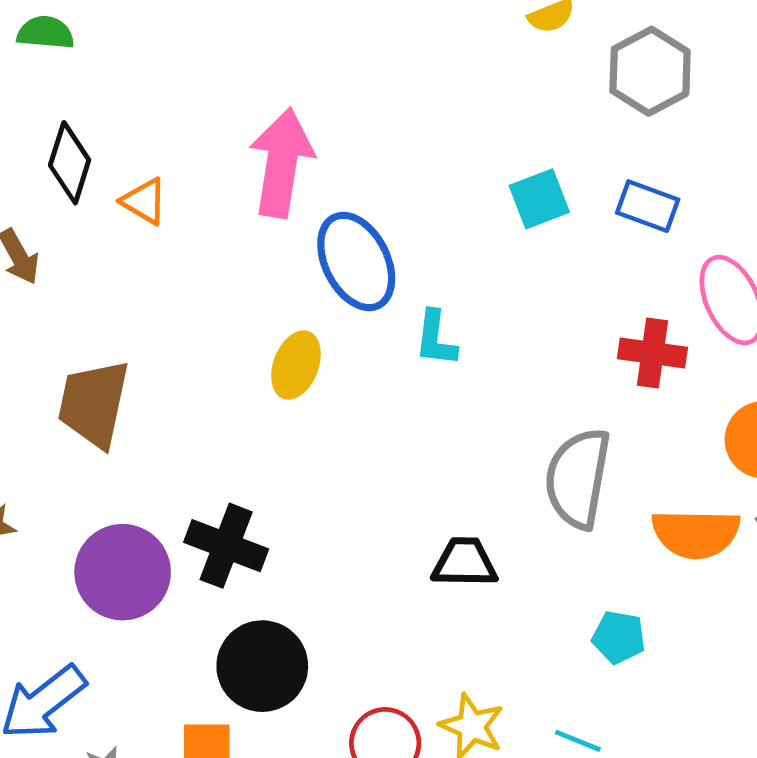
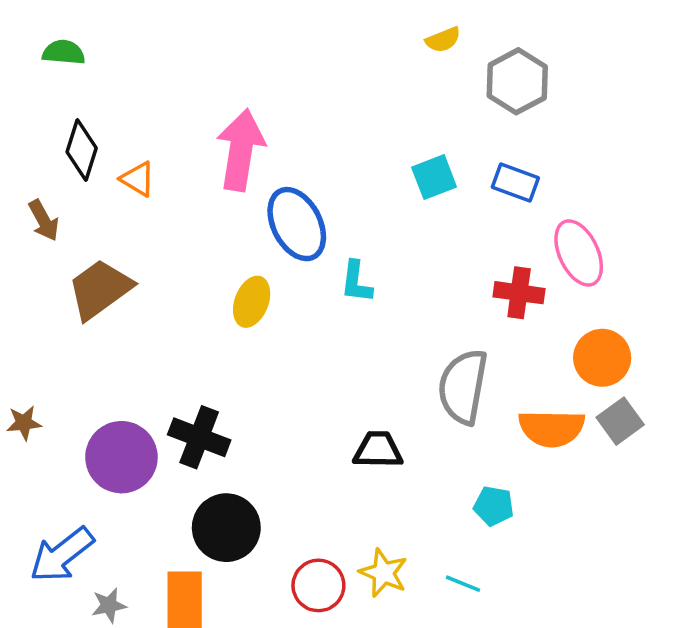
brown trapezoid: (94, 404) -> (100, 289), moved, turned 42

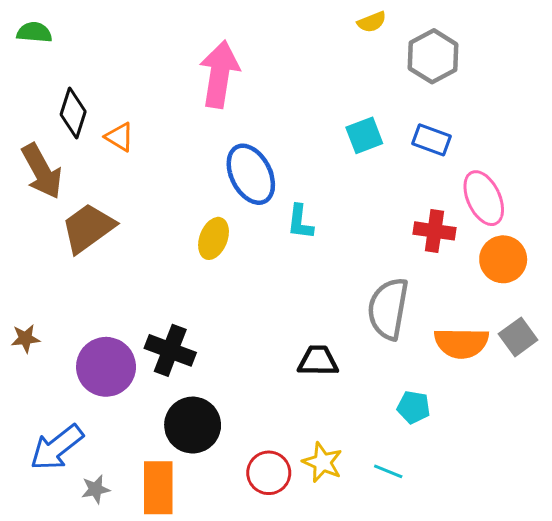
green semicircle: (64, 52) -> (34, 32), moved
pink arrow: (241, 150) -> (219, 74), moved
brown arrow: (44, 220) -> (42, 171), size x1.6
orange circle: (602, 358) -> (503, 259), moved

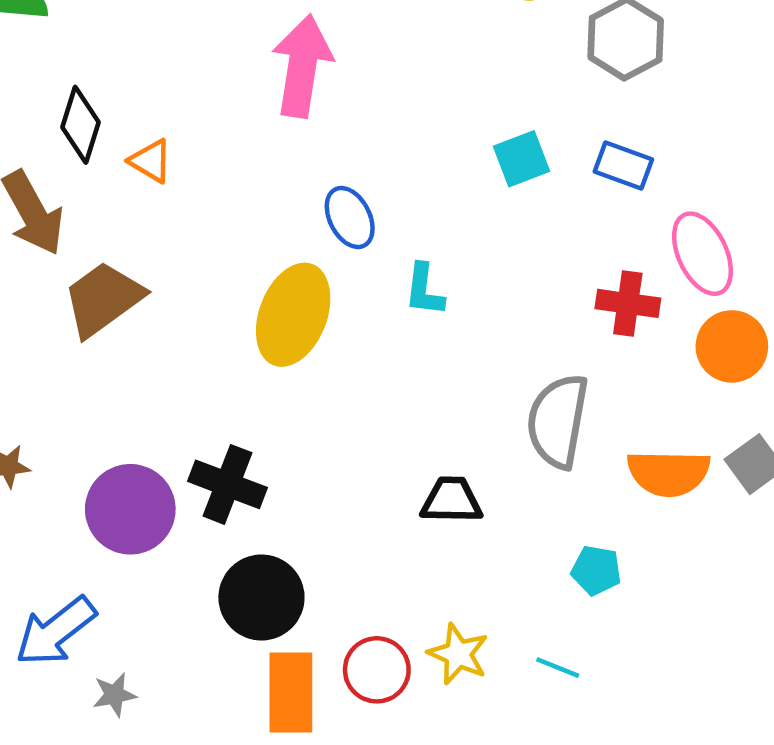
blue ellipse: (251, 174) -> (350, 218), size x0.7
yellow ellipse: (214, 238) -> (293, 315), size x1.6
orange rectangle: (158, 488) -> (291, 692), moved

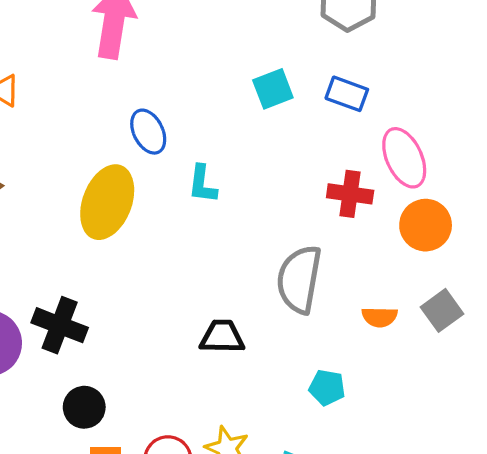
orange semicircle: (669, 473) -> (380, 317), size x0.6
black circle: (261, 597) -> (84, 407), size x0.7

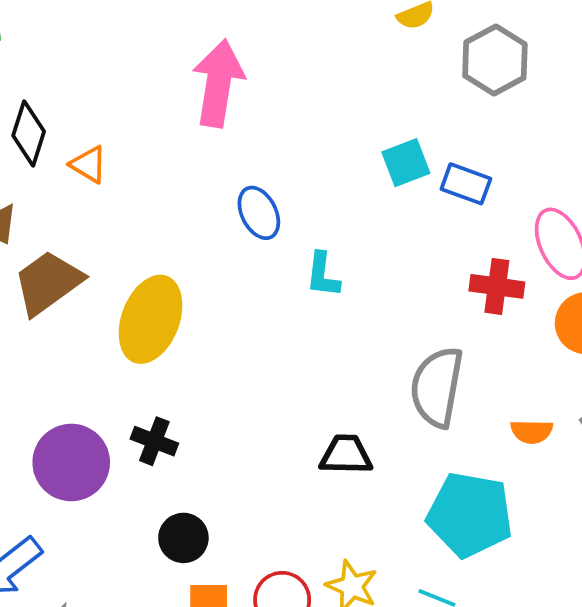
blue rectangle: (347, 94) -> (466, 184), moved
yellow ellipse: (107, 202) -> (151, 319), moved
black cross: (60, 325) -> (154, 441), size x0.7
cyan pentagon: (327, 388) -> (470, 515), size x2.0

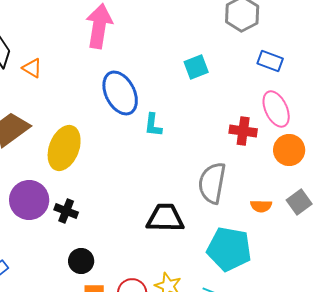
blue rectangle: (466, 184) -> (270, 61), moved
blue ellipse: (259, 213) -> (120, 93), size x1.6
black trapezoid: (346, 455) -> (165, 218), size x1.4
purple circle: (71, 462) -> (29, 200), moved

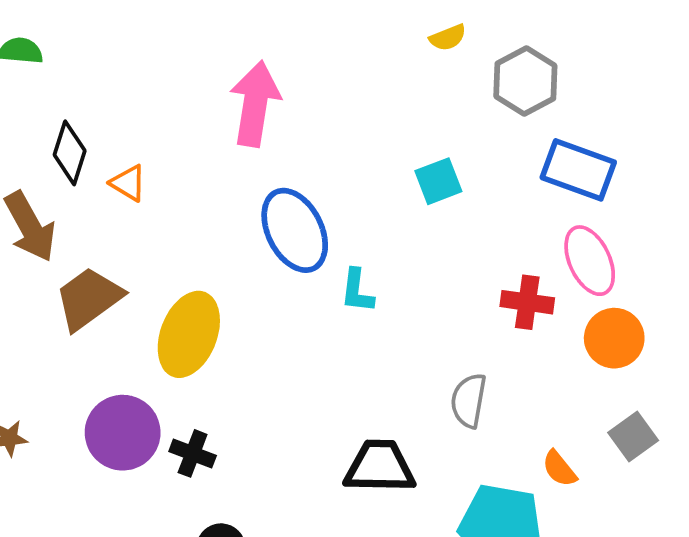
blue rectangle: (270, 61) -> (578, 170), size x1.5
gray semicircle: (212, 183) -> (469, 401), size x0.7
orange semicircle: (261, 206) -> (559, 469), moved, turned 50

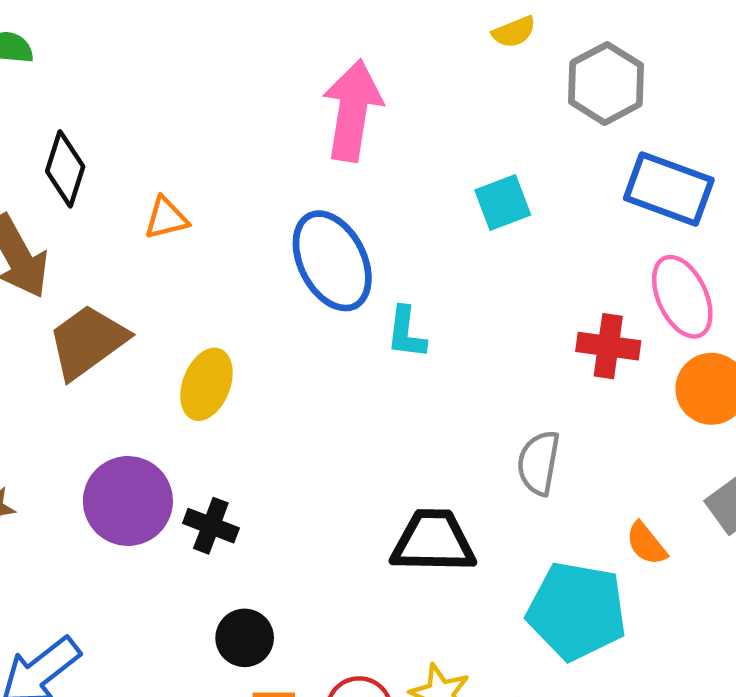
pink arrow: (255, 104) -> (352, 110), moved
orange triangle: (128, 183) -> (166, 218), moved, turned -45
yellow ellipse: (189, 334) -> (206, 384), size x0.7

